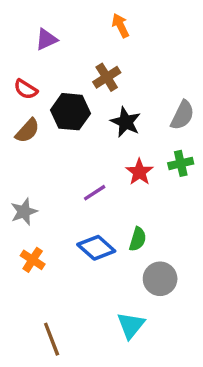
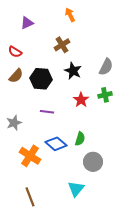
black hexagon: (70, 112) -> (41, 79), moved
purple line: (95, 193) -> (47, 112), moved, turned 40
orange cross: (33, 260) -> (30, 156), moved, size x1.5

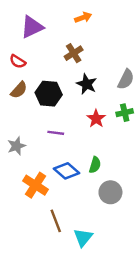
orange arrow: (70, 15) -> (83, 17), turned 96
purple triangle: (27, 23) -> (32, 27), size x1.5
cyan triangle: (76, 189) -> (83, 237), moved
brown line: (30, 197) -> (56, 221), moved

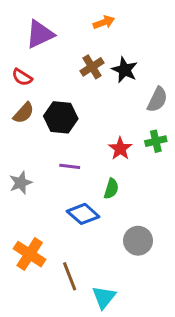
black star: (87, 84) -> (125, 70), moved
green semicircle: (95, 165) -> (111, 189), moved
orange cross: (36, 185) -> (30, 254), moved

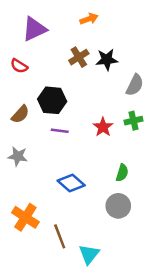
black star: (125, 70) -> (107, 60), turned -30
brown semicircle: (24, 113) -> (20, 114), moved
purple line: (70, 166) -> (60, 131), moved
gray star: (21, 183) -> (18, 156), turned 30
green semicircle: (111, 189) -> (122, 173), moved

